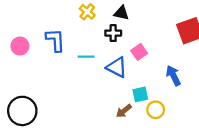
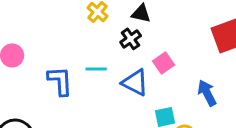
black cross: (113, 33) -> (131, 39), turned -35
blue L-shape: (55, 40) -> (60, 81), moved

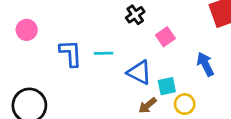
cyan line: (96, 69) -> (104, 53), moved
blue triangle: (135, 82) -> (139, 72), moved

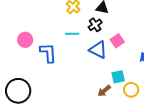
pink circle: (27, 30) -> (25, 40), moved
cyan line: (104, 53) -> (72, 34), moved
blue triangle: (139, 72) -> (98, 50), moved

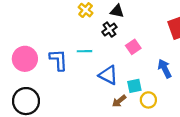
cyan line: (72, 34) -> (84, 51), moved
pink circle: (25, 40) -> (25, 59), moved, size x1.5
blue triangle: (98, 50) -> (108, 75), moved

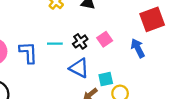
black cross: (109, 30) -> (80, 41), moved
blue arrow: (165, 69) -> (138, 48), moved

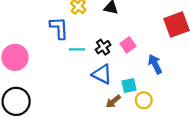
blue arrow: (138, 48) -> (155, 64), moved
blue L-shape: (28, 53) -> (59, 28), moved

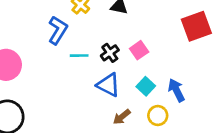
blue L-shape: (59, 28) -> (58, 30), turned 35
blue arrow: (155, 64) -> (176, 90), moved
cyan square: (129, 86) -> (146, 86), moved, turned -35

